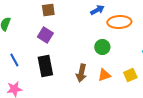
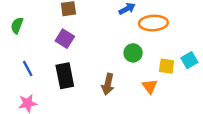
orange triangle: (104, 75) -> (150, 86), moved, turned -48
yellow square: (130, 75) -> (167, 66), moved, turned 32

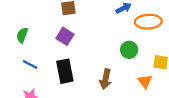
green semicircle: (17, 25) -> (22, 35), moved
blue line: (28, 69) -> (30, 64), turned -35

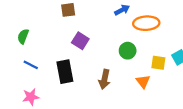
purple square: (65, 36) -> (80, 41), moved

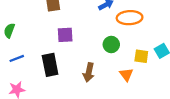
purple square: (80, 41) -> (65, 35), turned -35
blue line: (31, 65) -> (17, 58), turned -48

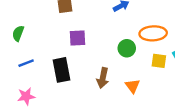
orange ellipse: (130, 18) -> (153, 33), moved
orange triangle: (126, 75) -> (133, 86), moved

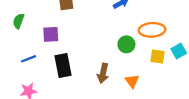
green semicircle: (18, 33) -> (18, 21), moved
purple square: (78, 38) -> (51, 34), moved

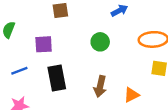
green circle: (126, 44) -> (100, 42), moved
orange triangle: (132, 81) -> (131, 95), turned 40

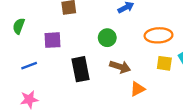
black rectangle: (57, 78) -> (80, 69), moved
brown arrow: (100, 86) -> (120, 67), moved, turned -84

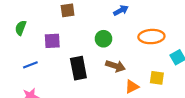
yellow square: (164, 63) -> (157, 78), moved

